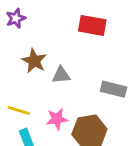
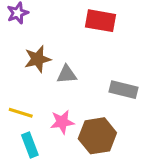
brown star: (34, 61) -> (38, 59), turned 30

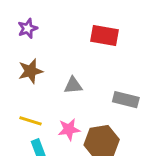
brown star: (38, 59) -> (31, 71), moved

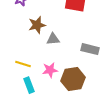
brown star: (31, 71) -> (37, 25), moved

